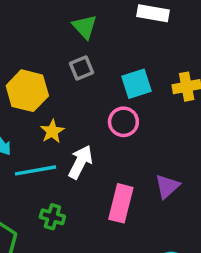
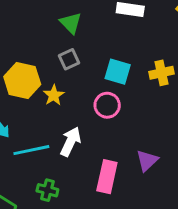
cyan square: (137, 84) -> (118, 72), turned 36
yellow star: (52, 131) -> (54, 95), moved

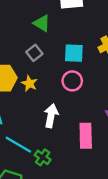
green triangle: (71, 23) -> (42, 23), moved
cyan line: (31, 150) -> (18, 145), moved, turned 56
green cross: (47, 190) -> (43, 157), turned 35

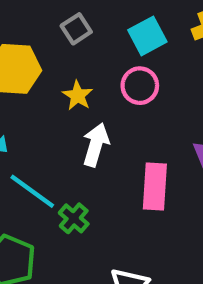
cyan square: (74, 53) -> (147, 36), turned -36
yellow star: (29, 83) -> (78, 96), moved

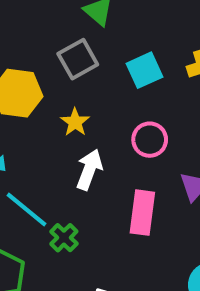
gray square: (76, 29) -> (78, 59), size x1.4
pink circle: (140, 86) -> (150, 140), moved

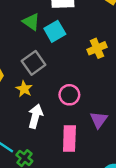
gray square: (78, 59) -> (34, 63), moved
cyan square: (145, 70) -> (55, 31), moved

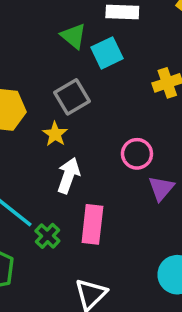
pink circle: (69, 95) -> (137, 154), moved
pink rectangle: (69, 138) -> (92, 224), moved

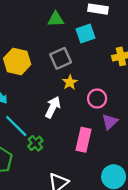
green triangle: (73, 36) -> (56, 19), moved, turned -48
yellow star: (55, 134) -> (70, 82), moved
pink rectangle: (92, 224) -> (83, 140), moved

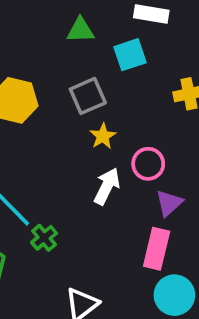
white arrow: (53, 107) -> (107, 186), moved
pink rectangle: (83, 140) -> (157, 249), moved

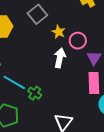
yellow star: (103, 136) -> (59, 32), moved

